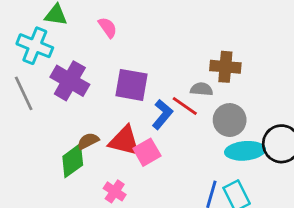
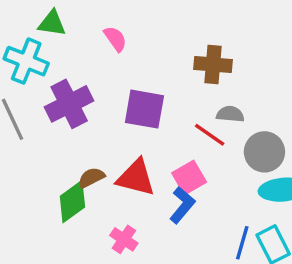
brown cross: (225, 67) -> (213, 64), moved
purple cross: (70, 81) -> (69, 104), turned 33
blue L-shape: (162, 114) -> (182, 205), moved
pink square: (147, 152) -> (189, 178), moved

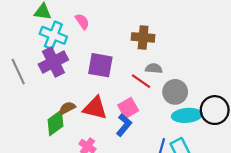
cyan cross: (26, 61) -> (53, 35), moved

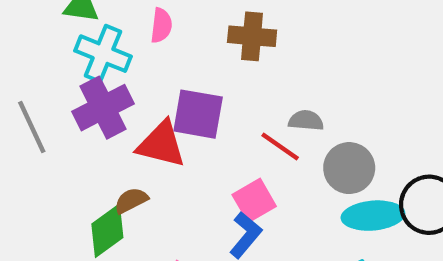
pink semicircle: (82, 21) -> (161, 25), turned 42
brown cross: (143, 37) -> (252, 36), moved
red triangle: (95, 108) -> (161, 144), moved

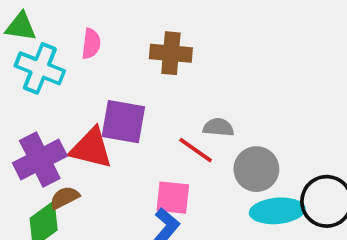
purple cross: (103, 108) -> (40, 160), moved
pink square: (254, 200) -> (173, 198), turned 36

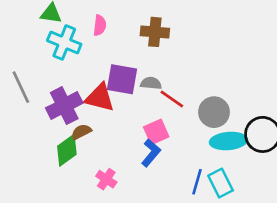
gray semicircle: (218, 127) -> (151, 83), moved
pink square: (173, 198) -> (156, 132), turned -30

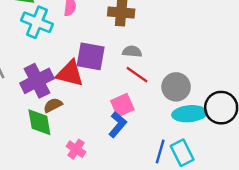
gray semicircle: (151, 83) -> (132, 52), moved
green diamond: (67, 150) -> (39, 122), turned -64

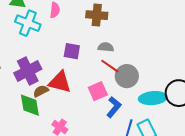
purple square: (91, 56) -> (72, 51), size x0.7
red triangle: (70, 73) -> (60, 82), moved
gray circle: (176, 87) -> (127, 76), moved
blue L-shape: (117, 125) -> (114, 107), moved

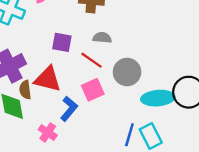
red line: (110, 66) -> (91, 60), moved
brown semicircle: (41, 91) -> (25, 90), turned -70
blue L-shape: (114, 107) -> (69, 109), moved

